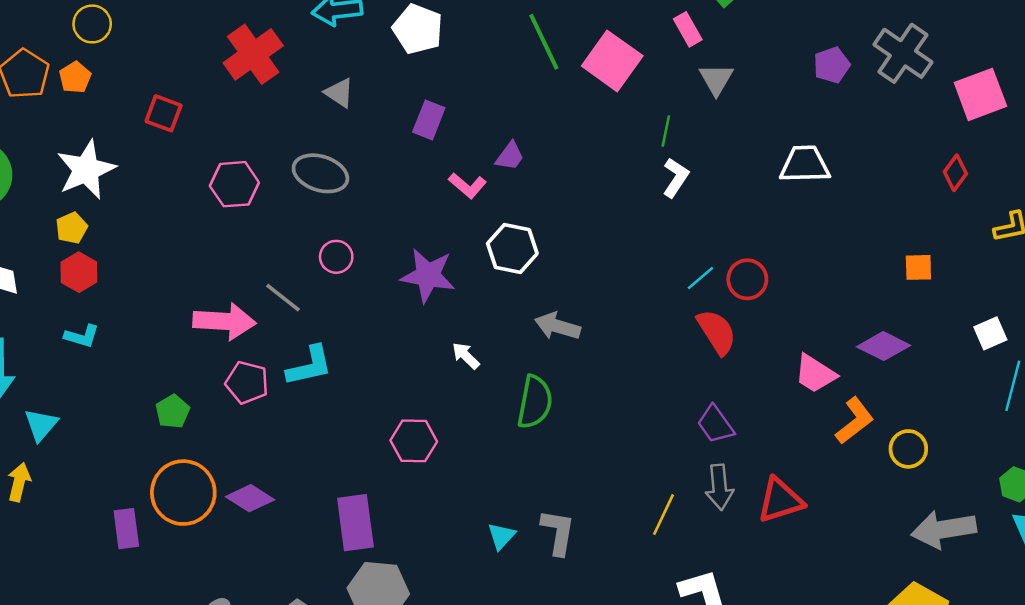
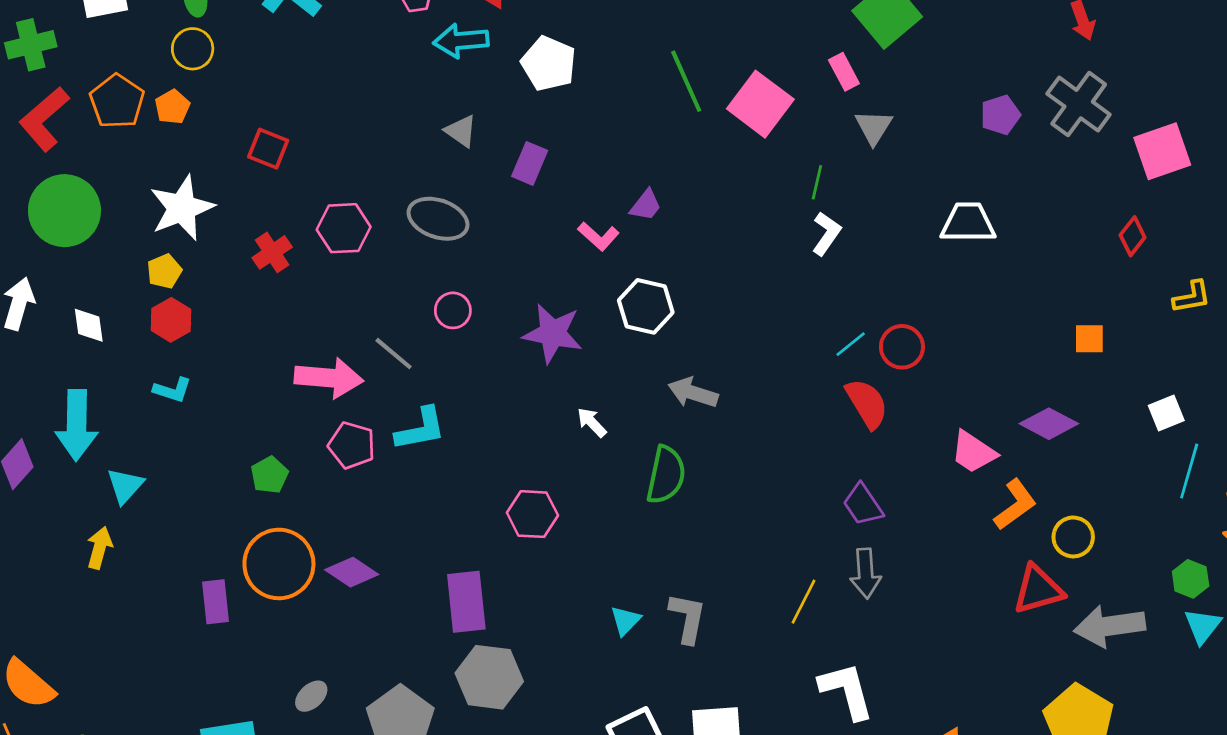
red cross: (253, 54) -> (272, 252), moved, size x0.6
purple rectangle: (429, 120) -> (530, 163), moved
red triangle: (780, 500) -> (1038, 590), moved

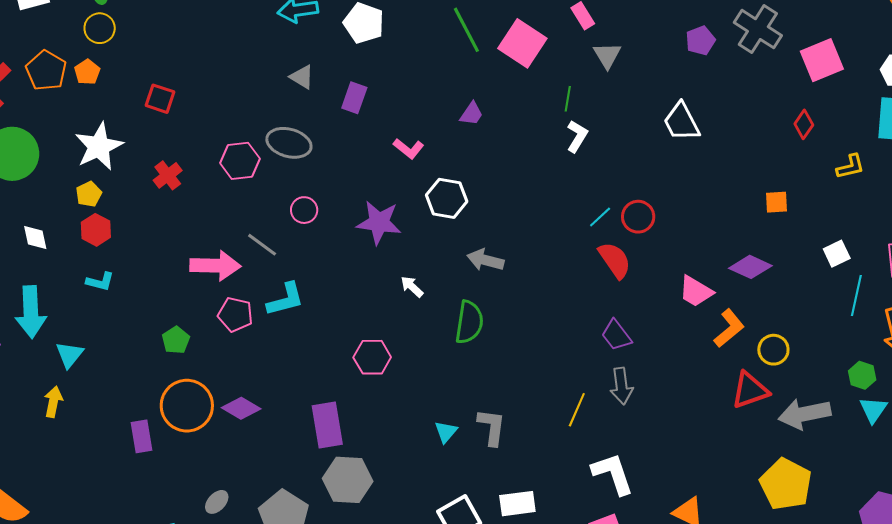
purple trapezoid: (646, 205) -> (472, 114), moved
white trapezoid: (968, 223) -> (681, 122), turned -114
pink hexagon: (344, 228) -> (240, 161), moved

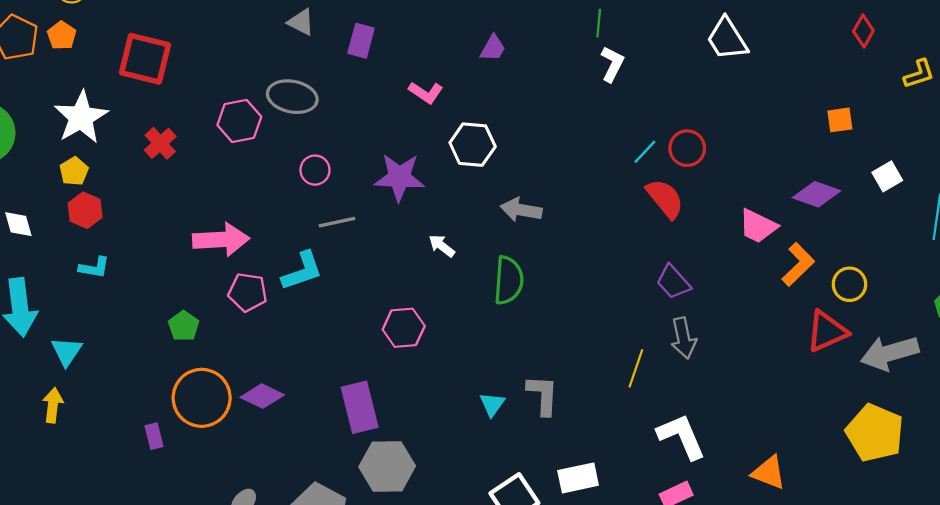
red square: (160, 99) -> (145, 59), size x1.6
gray line: (262, 245) -> (337, 222), moved, turned -44
white square: (837, 254) -> (887, 176), moved
purple rectangle: (142, 436) -> (154, 436), size x0.7

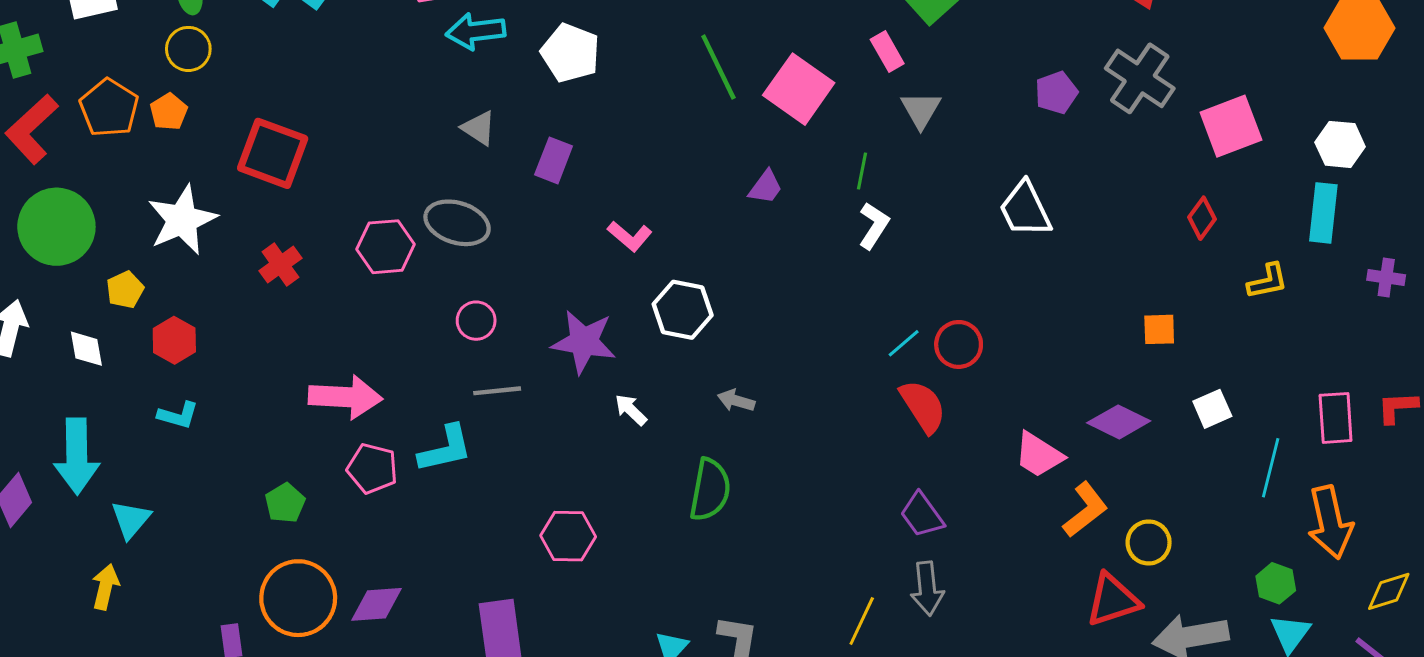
purple trapezoid: (493, 48) -> (766, 187), moved
yellow pentagon: (74, 171) -> (125, 290), moved
gray arrow: (521, 210) -> (736, 401), size x0.7
white arrow: (442, 246) -> (631, 410), moved
purple diamond: (262, 396) -> (376, 604), turned -36

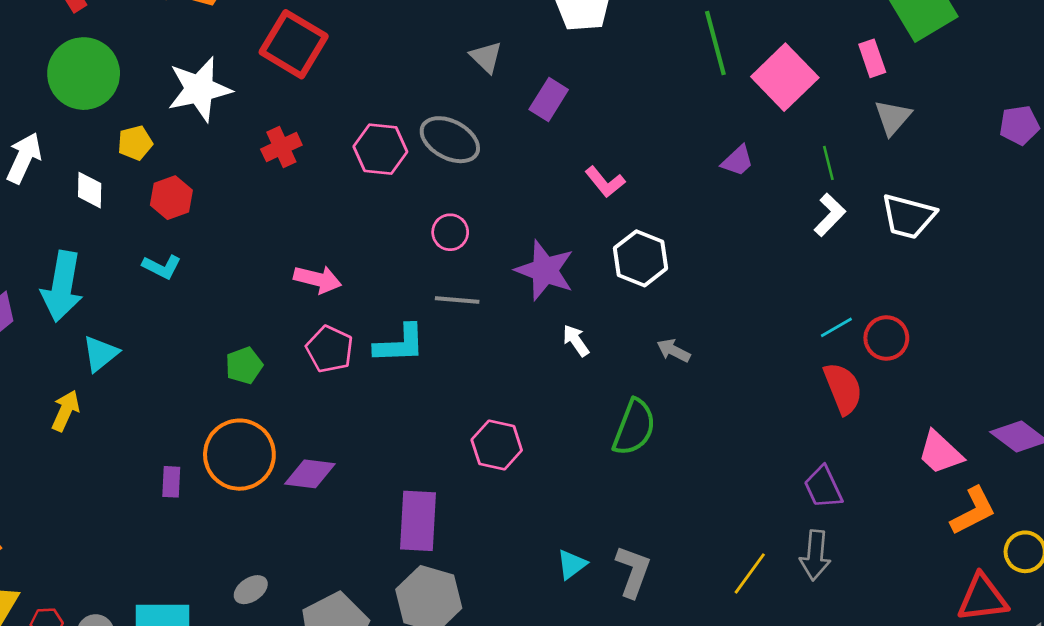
green line: (862, 171) -> (828, 163), turned -36
white trapezoid: (1025, 209) -> (908, 216), moved, turned -60
pink arrow: (345, 397) -> (318, 279), size x0.7

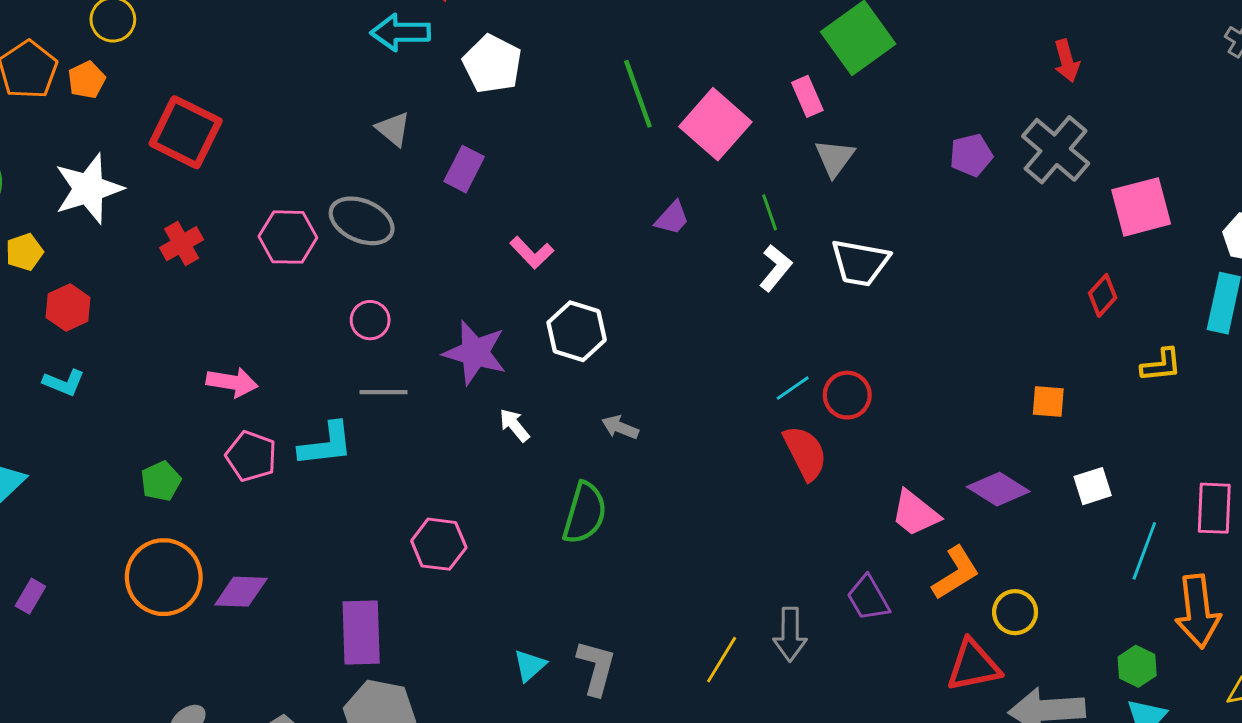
purple rectangle: (171, 482) -> (30, 596), moved, turned 32
purple trapezoid: (823, 487) -> (868, 598), moved

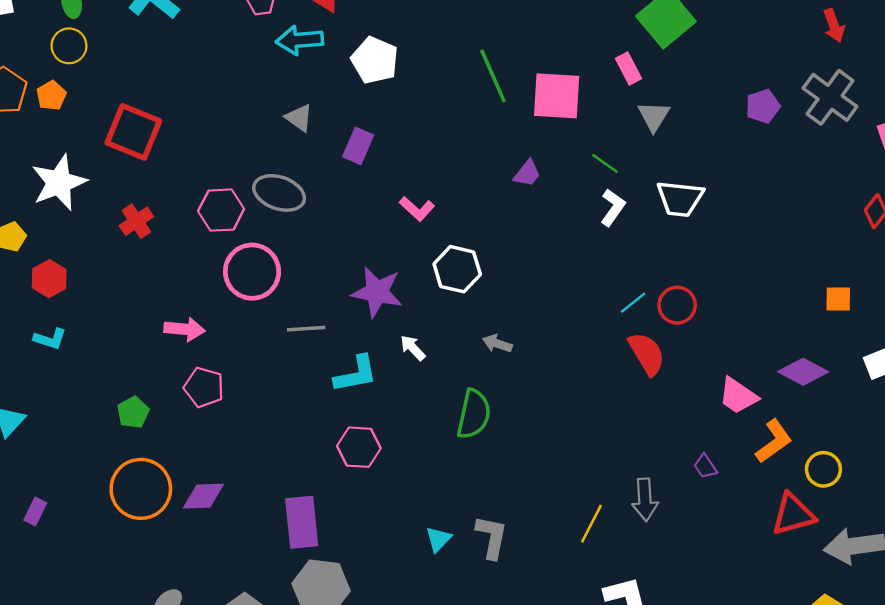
pink square: (715, 124) -> (557, 96), turned -34
green line: (770, 212) -> (605, 163), turned -32
pink circle: (370, 320) -> (252, 272), moved, size x1.8
cyan L-shape: (326, 444) -> (356, 374), moved
purple trapezoid: (868, 598) -> (705, 466), size x0.7

